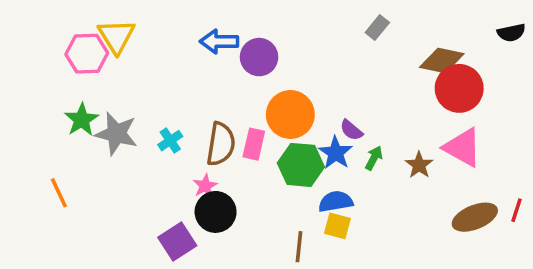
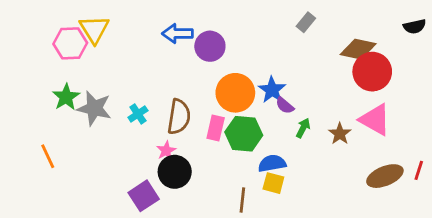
pink rectangle: (254, 144) -> (216, 128), moved
blue star: (336, 153) -> (272, 90), moved

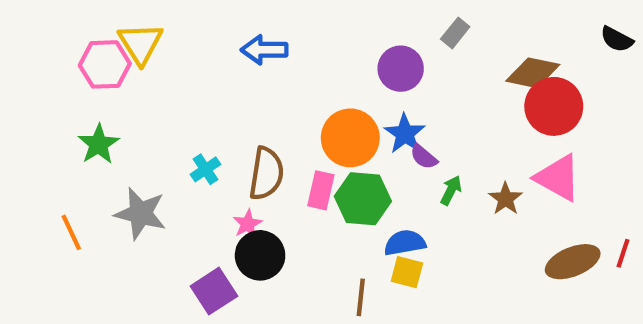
black semicircle: (415, 26) -> (617, 39), turned 40
purple circle: (210, 46) -> (401, 69), moved
gray star: (94, 108) -> (140, 213), moved

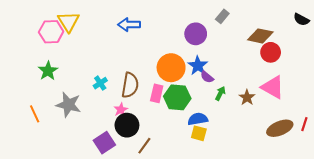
red circle: (554, 106) -> (271, 52), size x0.7
brown line: (361, 297) -> (144, 146), moved, turned 30

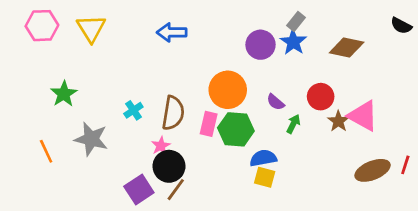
pink hexagon: (51, 32) -> (42, 26), moved
red circle: (271, 52) -> (321, 97), moved
blue star: (198, 66) -> (293, 42), moved
brown star: (247, 97) -> (338, 121), moved
brown line: (144, 146) -> (176, 190), moved

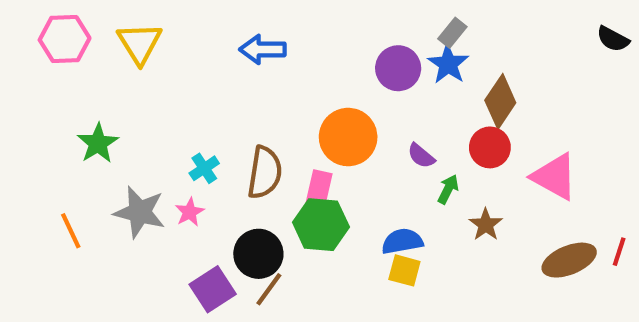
brown diamond: (347, 47) -> (500, 102), moved, turned -68
brown star: (338, 121) -> (486, 225), moved
green hexagon: (236, 129) -> (321, 225), moved
pink star: (161, 146) -> (190, 212), moved

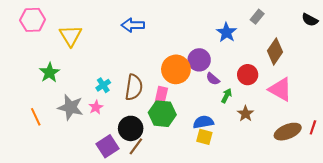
gray rectangle: (452, 33) -> (257, 17), moved
yellow triangle: (140, 43) -> (71, 36), moved
purple circle: (398, 68) -> (199, 60), moved
brown diamond: (500, 102) -> (275, 51), moved

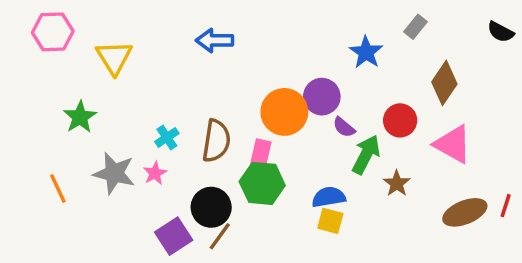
green arrow: (227, 96) -> (366, 154), size x1.6

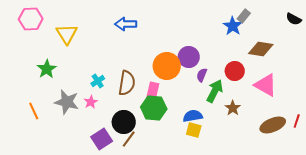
blue star: (366, 52) -> (233, 26), moved
brown diamond: (444, 83) -> (261, 49), turned 65
purple semicircle: (344, 127) -> (202, 75), turned 72

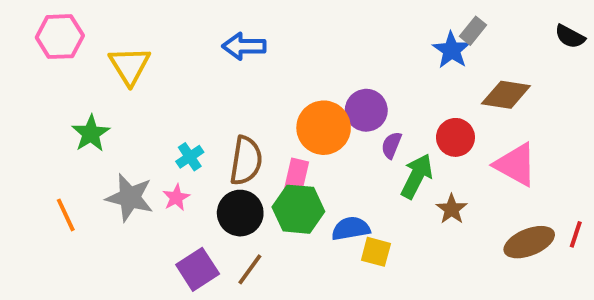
blue semicircle: (193, 116) -> (351, 229), moved
black circle: (124, 122) -> (240, 213), moved

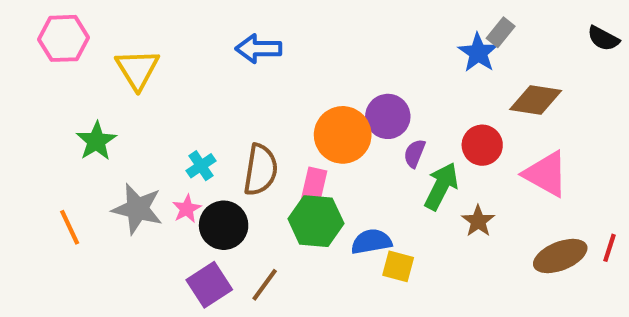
black circle: (240, 213) -> (224, 225), moved

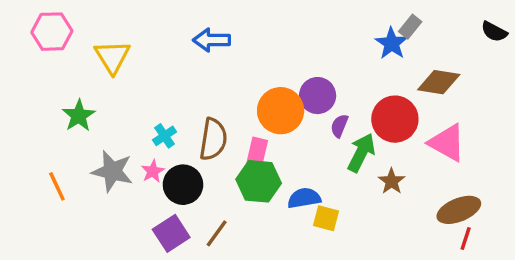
red circle: (482, 145) -> (395, 119), size x1.4
red line: (609, 248) -> (466, 238), moved

